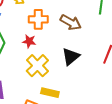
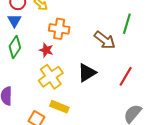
brown arrow: (71, 22) -> (105, 40), moved

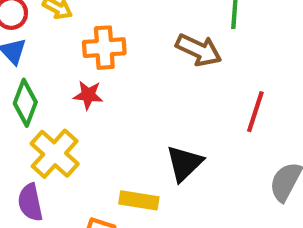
black triangle: (87, 73) -> (184, 163), moved
yellow cross: (51, 77) -> (55, 154), moved

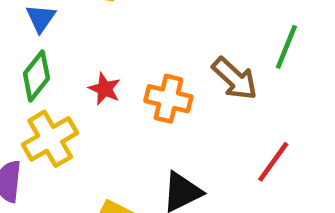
orange cross: (104, 48) -> (168, 99), moved

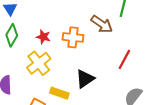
yellow cross: (50, 139) -> (39, 63), moved

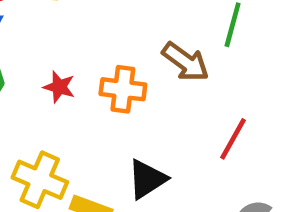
yellow cross: (39, 63) -> (40, 180), moved, turned -30

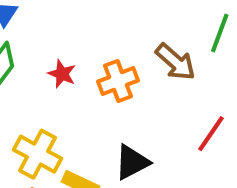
orange cross: (123, 89) -> (118, 81), turned -33

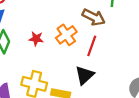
red line: (211, 134) -> (92, 46), moved

